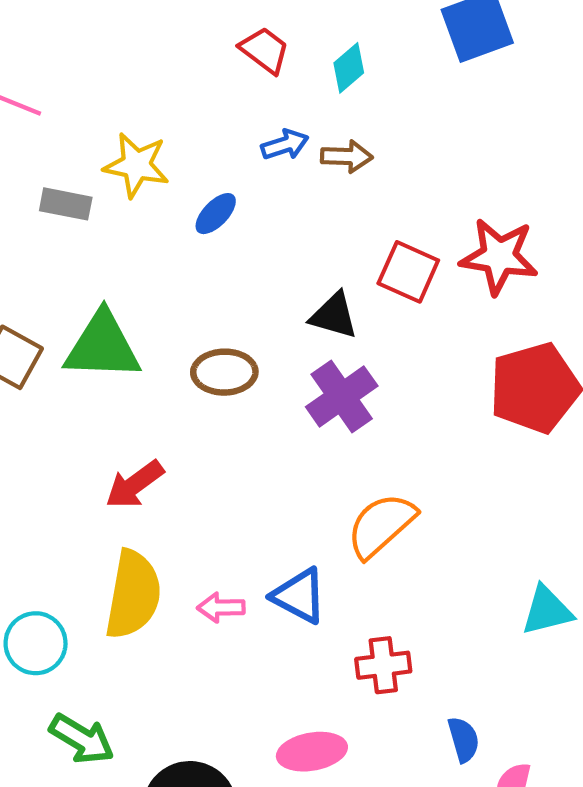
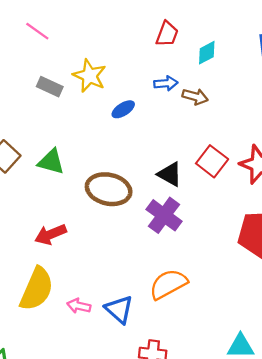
red trapezoid: (265, 50) -> (167, 34), turned 60
green triangle: (103, 346) -> (51, 162), size x0.7
brown ellipse: (224, 372) -> (109, 189), size x1.4
purple cross: (342, 396) -> (164, 215), turned -32

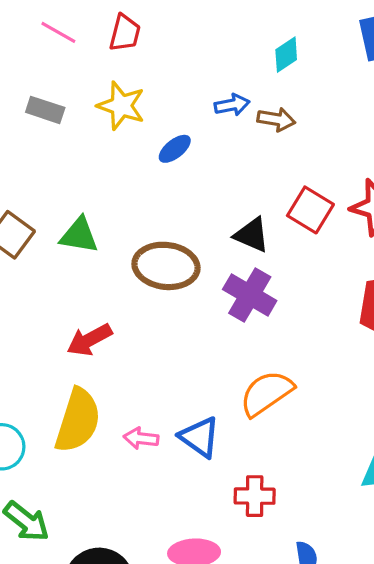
pink line: (37, 31) -> (58, 32), moved
red trapezoid: (167, 34) -> (125, 33), moved
gray rectangle: (50, 87) -> (45, 110), moved

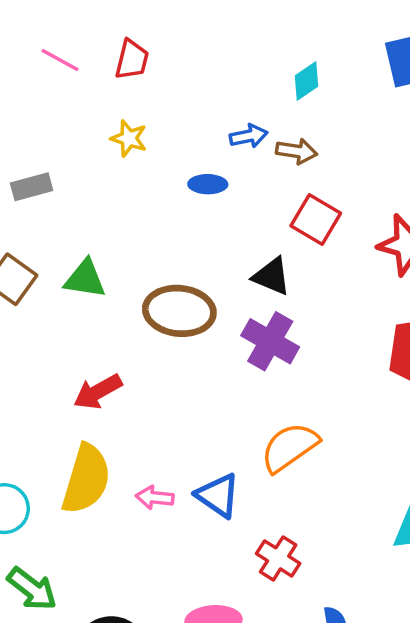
yellow star: (121, 106) -> (129, 138), size x0.7
gray rectangle: (45, 110) -> (32, 187), moved, turned -33
blue ellipse: (175, 149) -> (208, 184), moved, turned 40
red square: (310, 210) -> (316, 220), moved
red cross: (255, 496) -> (278, 558), turned 33

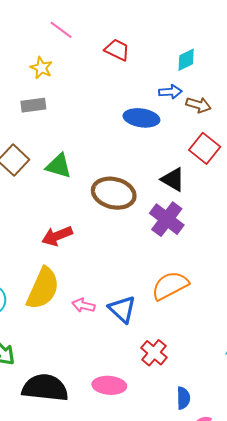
red trapezoid: (132, 60) -> (117, 50), moved, turned -85
cyan diamond: (306, 81) -> (186, 60), moved
yellow star: (129, 138) -> (41, 68), moved
blue ellipse: (208, 184) -> (141, 118), size x1.5

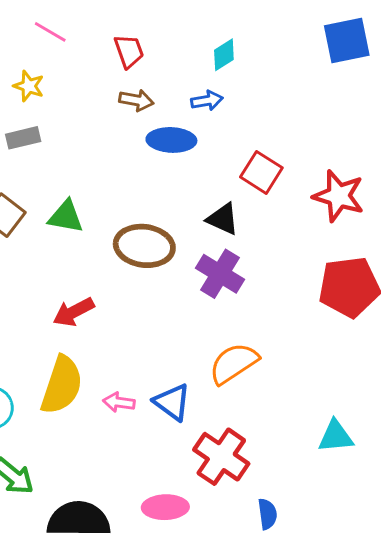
red trapezoid: (117, 50) -> (129, 51), turned 50
brown arrow: (198, 105) -> (136, 100), moved
red cross: (154, 353) -> (221, 457), size x1.5

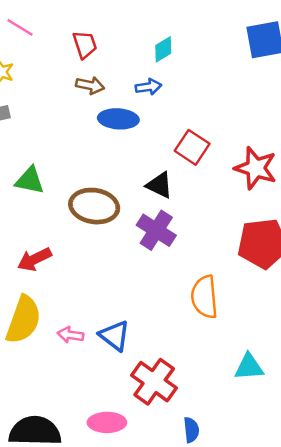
orange semicircle: (234, 363) -> (204, 297), moved, turned -63

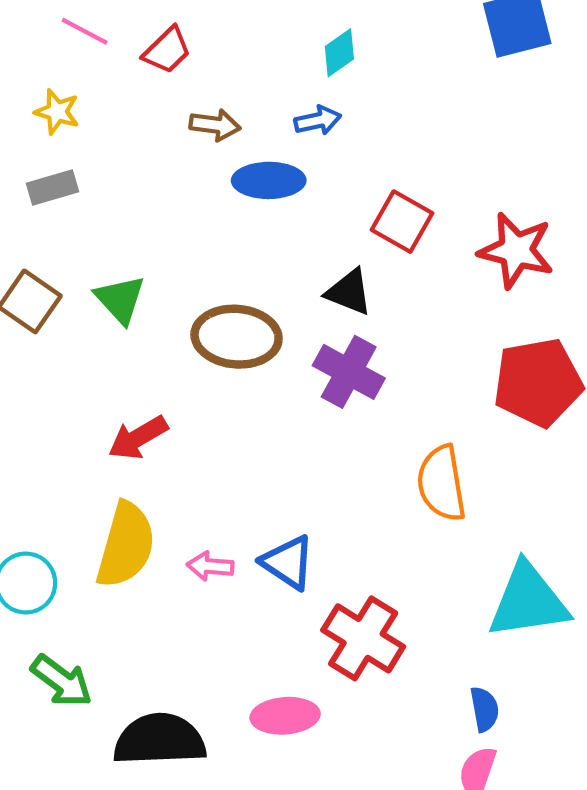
red trapezoid: (85, 45) -> (167, 50), moved, turned 68
green triangle: (30, 180) -> (120, 299), turned 40
cyan triangle: (249, 367) -> (528, 601), size x1.6
blue semicircle: (191, 430) -> (484, 709), moved

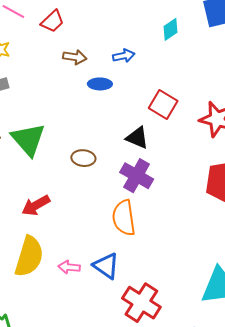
cyan diamond: (339, 53) -> (171, 29), moved
blue ellipse: (269, 180) -> (100, 84), size x0.7
green triangle: (120, 299) -> (28, 139), size x1.4
brown ellipse: (237, 337) -> (83, 158), size x0.6
orange semicircle: (442, 483) -> (124, 218), moved

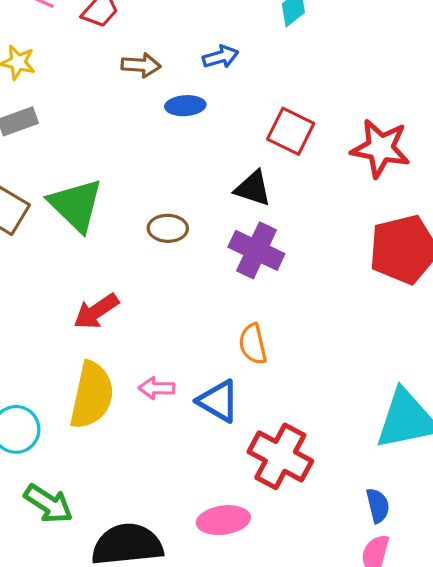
orange semicircle: (124, 218) -> (253, 344), moved, size x0.7
pink arrow: (69, 267) -> (157, 388), moved

